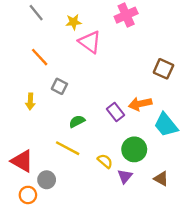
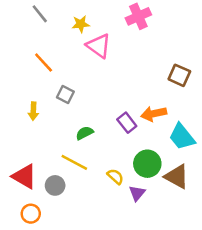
brown triangle: (161, 179) -> (177, 176), moved, size x1.5
gray circle: (47, 180) -> (55, 185), moved

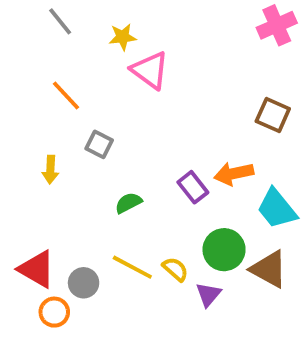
pink cross: (138, 16) -> (277, 25), moved
yellow line: (74, 162) -> (132, 267), moved
orange circle: (31, 214) -> (54, 312), moved

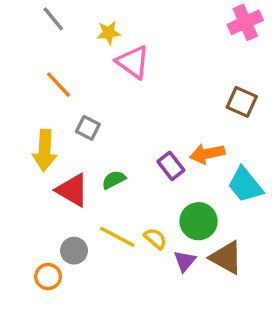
yellow arrow: (50, 170) -> (45, 150), size x1.6
red triangle: (37, 269) -> (72, 190), moved
brown triangle: (269, 269) -> (226, 258), moved

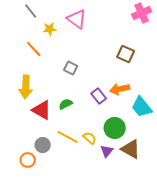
yellow star: (109, 33) -> (50, 29), moved
pink triangle: (133, 62) -> (77, 19), moved
brown square: (242, 102) -> (126, 54), moved
gray square: (88, 128) -> (71, 68), moved

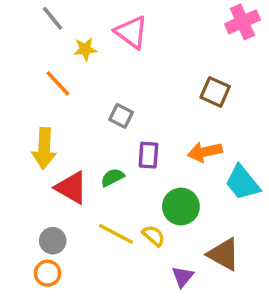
purple rectangle: (99, 96) -> (148, 155), moved, turned 42
green circle: (115, 128) -> (181, 207), moved
gray circle: (43, 145) -> (53, 241), moved
purple triangle: (107, 151) -> (183, 277), moved

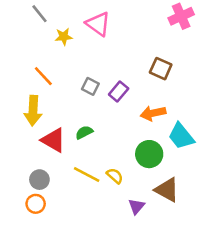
orange line: (58, 83) -> (43, 76), moved
purple rectangle: (148, 155) -> (119, 92), moved, turned 36
green circle: (181, 207) -> (149, 154), moved

